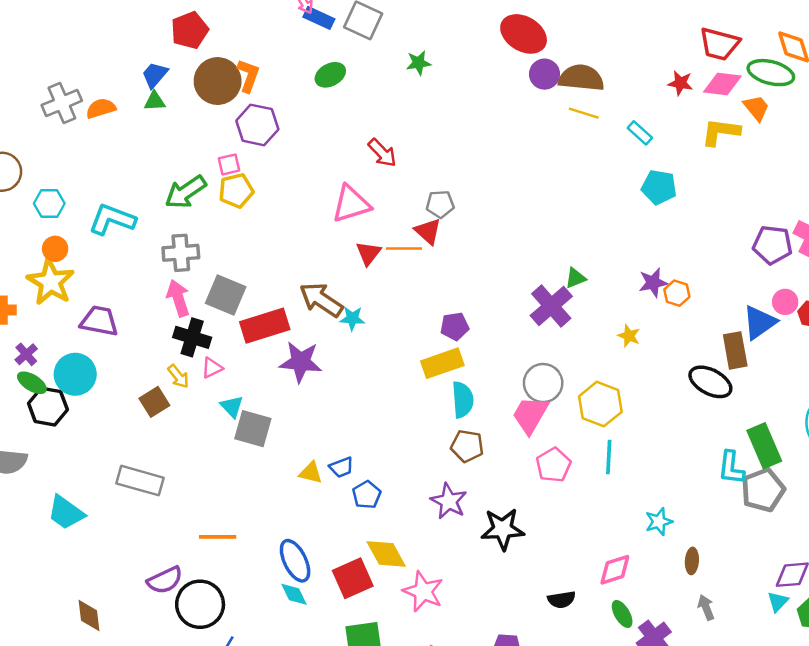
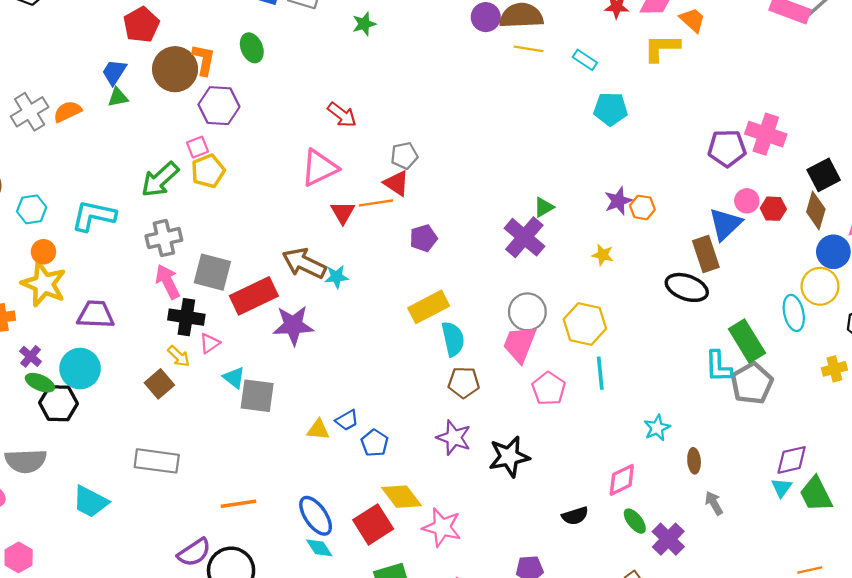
green ellipse: (330, 75) -> (252, 48), moved, turned -76
purple pentagon: (455, 326) -> (423, 238), moved

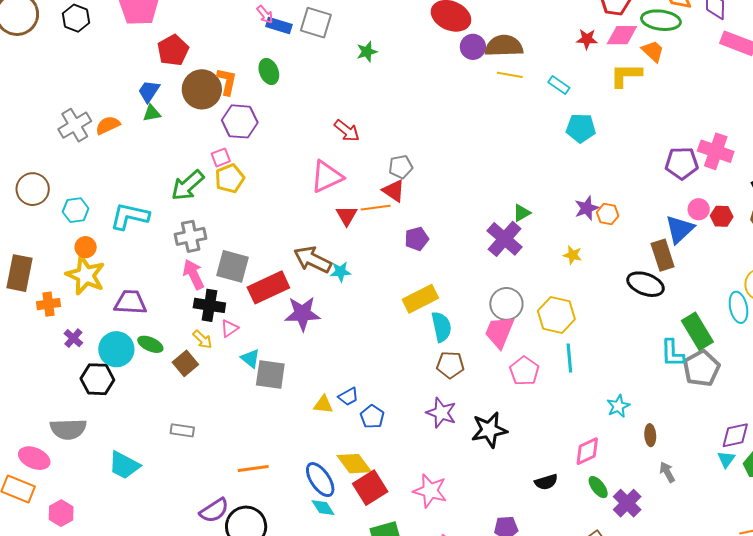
green ellipse: (40, 383) -> (150, 344), moved
gray rectangle: (157, 461) -> (182, 430), size x0.6
yellow diamond: (402, 497) -> (354, 464), moved

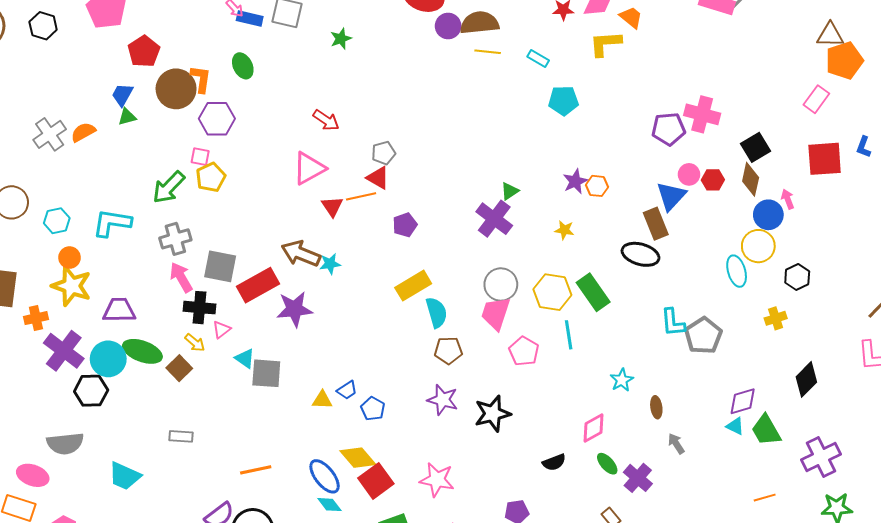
pink square: (221, 157) -> (200, 157), turned 36
green rectangle: (697, 331) -> (593, 292), moved
purple cross: (73, 338) -> (64, 351), size x2.0
green ellipse: (150, 344) -> (142, 351), size x1.5
cyan triangle: (726, 459) -> (735, 426), turned -36

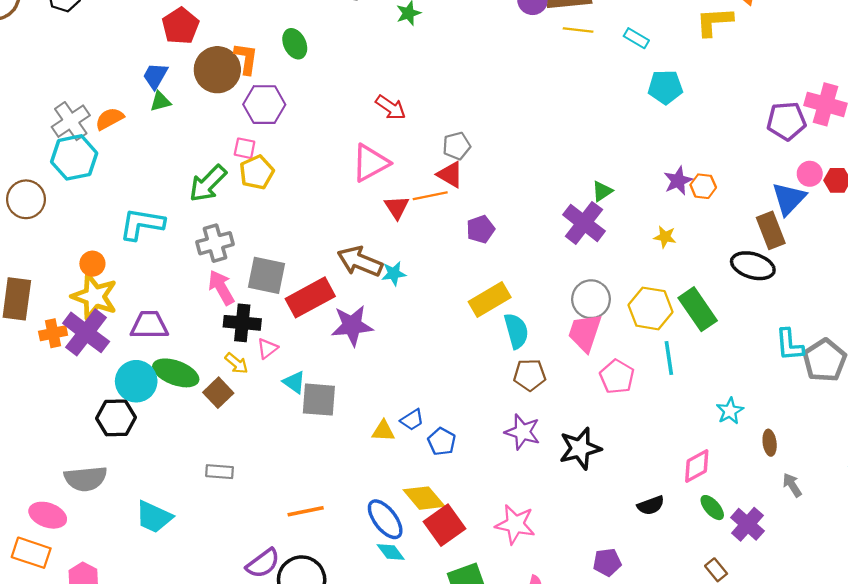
cyan hexagon: (57, 221) -> (74, 157), moved, size x1.5
purple cross: (64, 351) -> (86, 332), moved

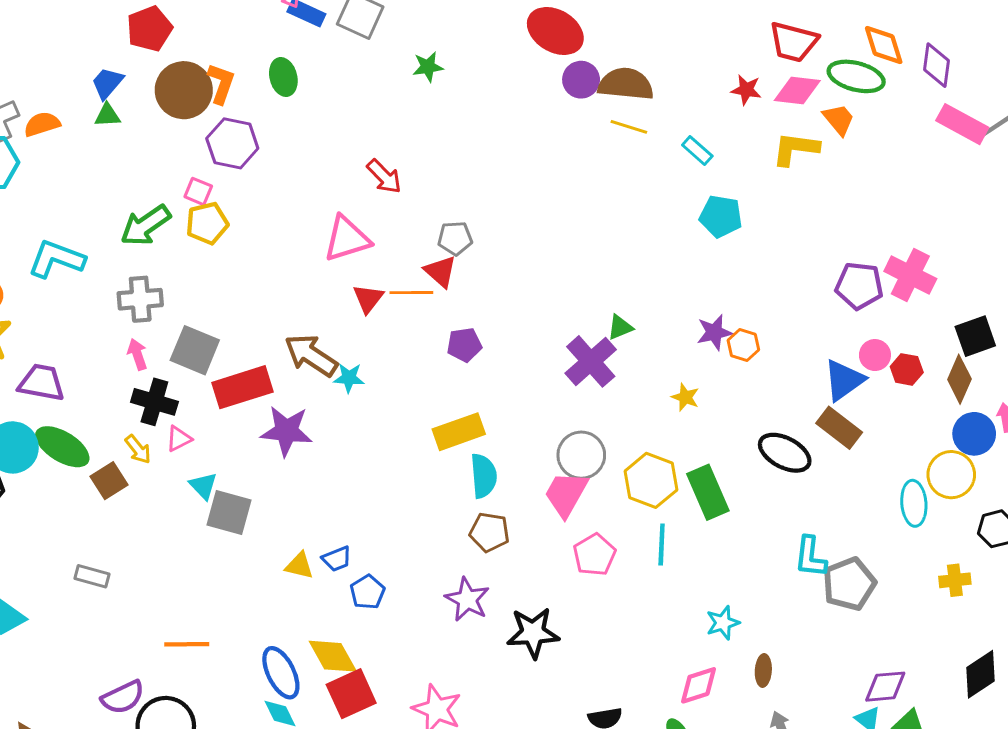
brown rectangle: (771, 230) -> (839, 428), moved, turned -42
pink arrow: (221, 288) -> (137, 354), size x0.7
pink diamond: (697, 466) -> (699, 685), moved

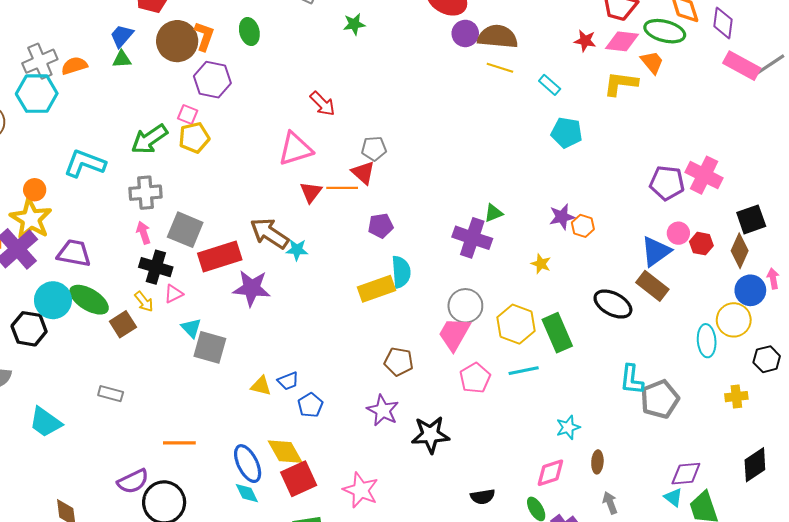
purple cross: (591, 361) -> (472, 238), turned -30
cyan semicircle: (484, 476) -> (401, 272), moved
cyan line: (662, 545) -> (524, 371), turned 76

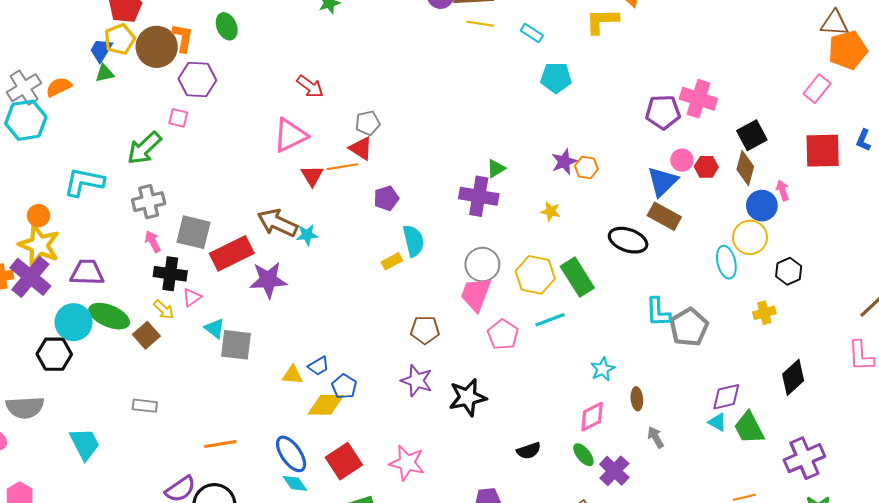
yellow pentagon: (194, 138) -> (120, 39), moved
yellow rectangle: (377, 289) -> (392, 261), size x0.6
cyan trapezoid: (45, 422) -> (85, 444), turned -144
yellow diamond: (285, 452) -> (326, 405), moved, turned -51

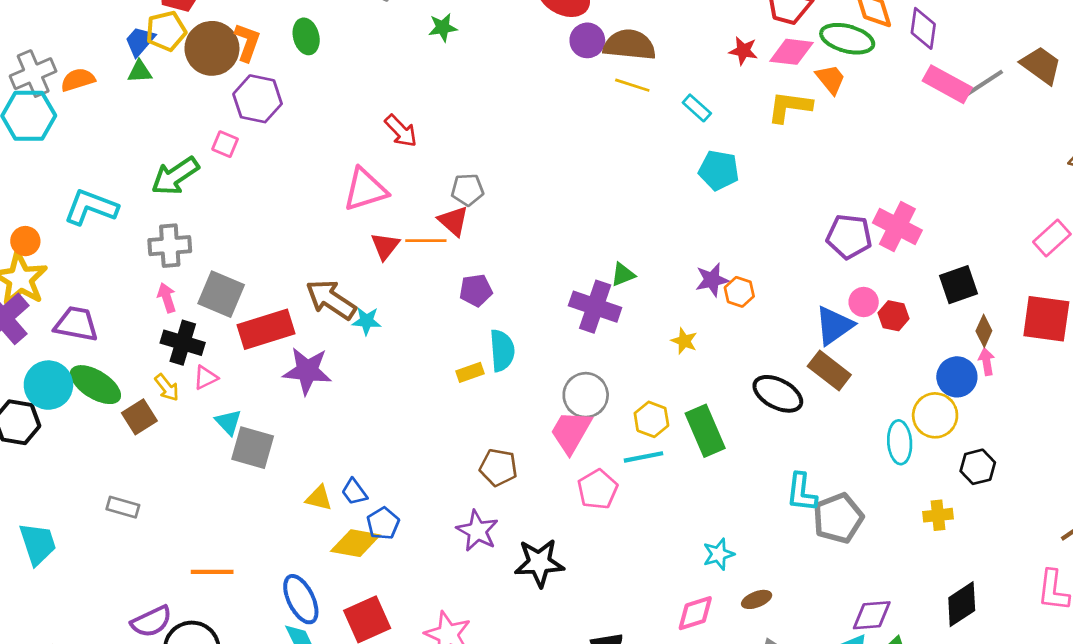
brown diamond: (745, 168) -> (984, 331), moved, size x0.7
yellow hexagon: (535, 275) -> (651, 419), size x0.7
cyan line: (550, 320) -> (644, 457), moved
blue trapezoid: (319, 366) -> (354, 492), turned 75
brown ellipse: (637, 399) -> (757, 599), turned 65

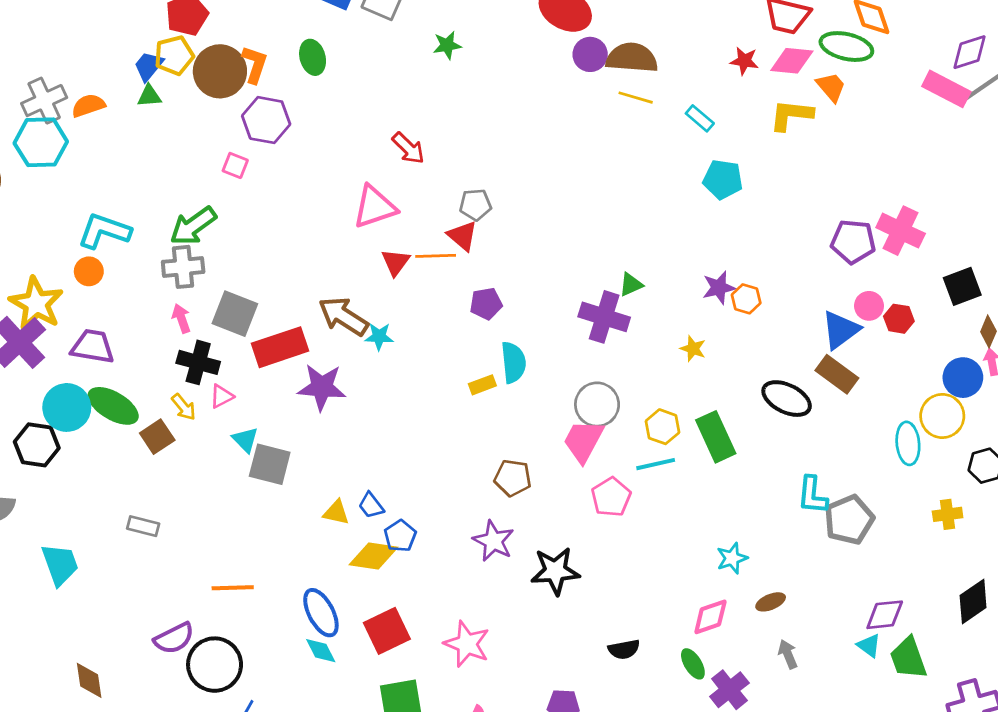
purple diamond: (923, 28) -> (969, 52), moved, turned 66
green arrow: (175, 176) -> (193, 226), moved
orange circle: (25, 241) -> (89, 271), moved

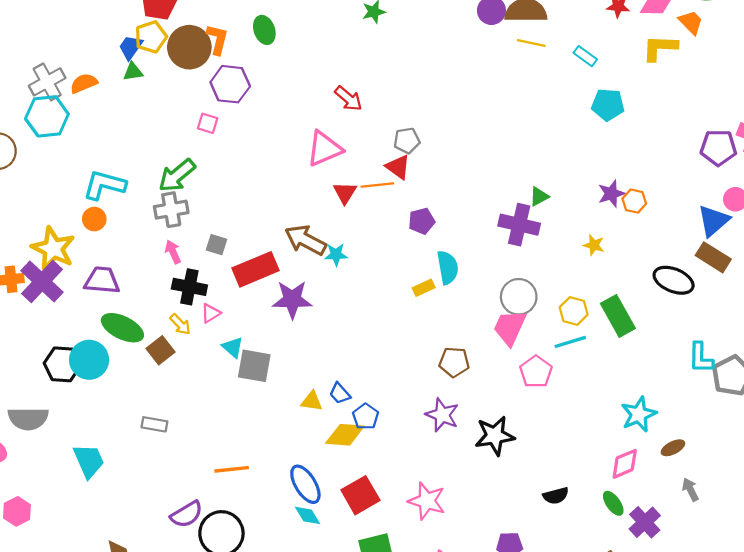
gray square: (235, 314) -> (217, 245), size x0.6
cyan circle: (67, 407) -> (89, 360), moved
cyan star: (732, 558) -> (639, 414), size x1.4

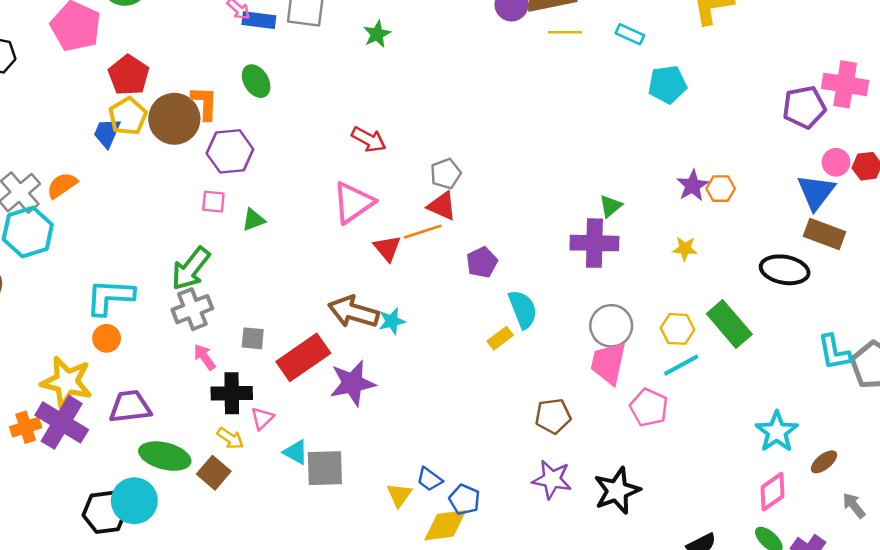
green triangle: (133, 72) -> (253, 220), moved
yellow triangle: (312, 401) -> (399, 495), turned -50

